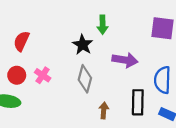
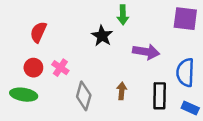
gray diamond: (85, 79) -> (84, 96), moved
brown arrow: (104, 111) -> (122, 91), moved

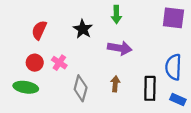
black star: (102, 36) -> (83, 29), moved
purple arrow: (146, 52) -> (120, 48), moved

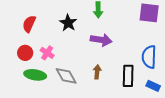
green ellipse: (26, 87) -> (35, 75), moved
gray diamond: (81, 88) -> (66, 76), turned -45

